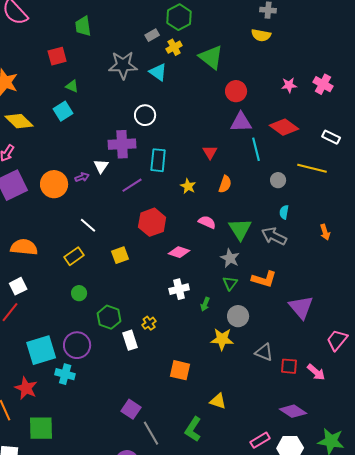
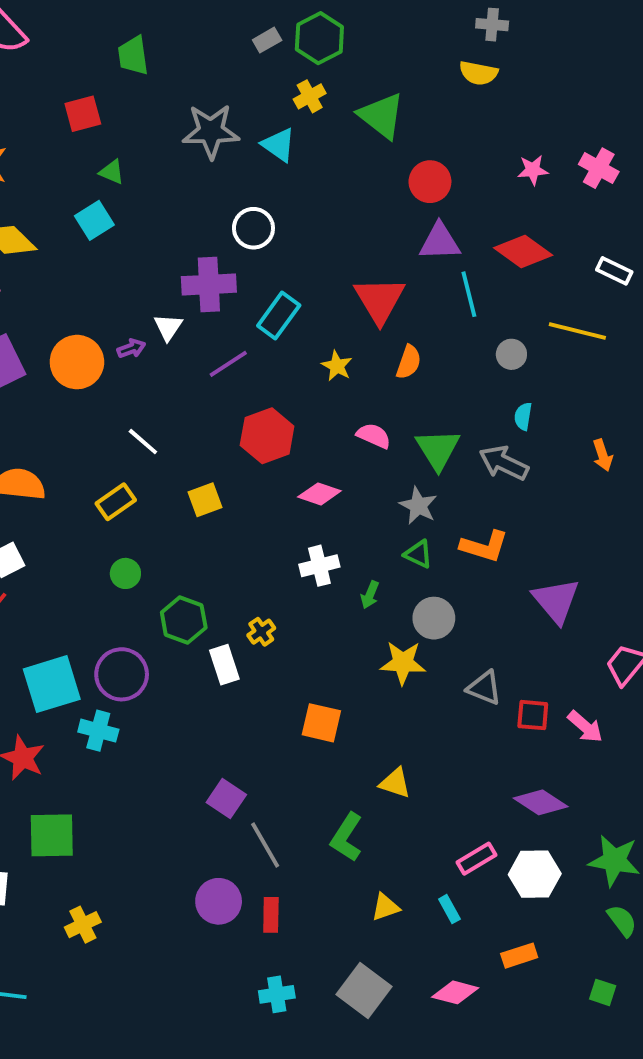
gray rectangle: (152, 35) -> (267, 40), moved
red triangle: (210, 152) -> (380, 300), size x1.8
cyan rectangle: (158, 160) -> (279, 315), turned 30
green triangle: (230, 283) -> (418, 554), turned -42

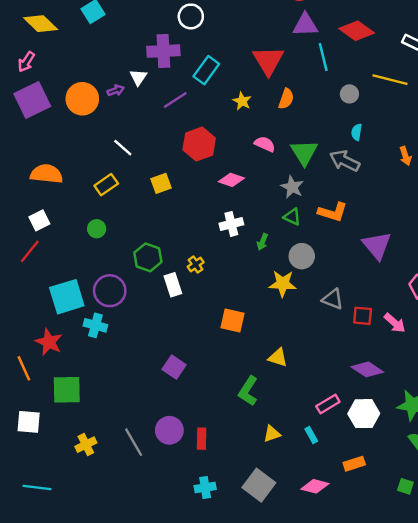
green circle: (125, 573) -> (97, 229), moved
gray line: (265, 845) -> (134, 442), moved

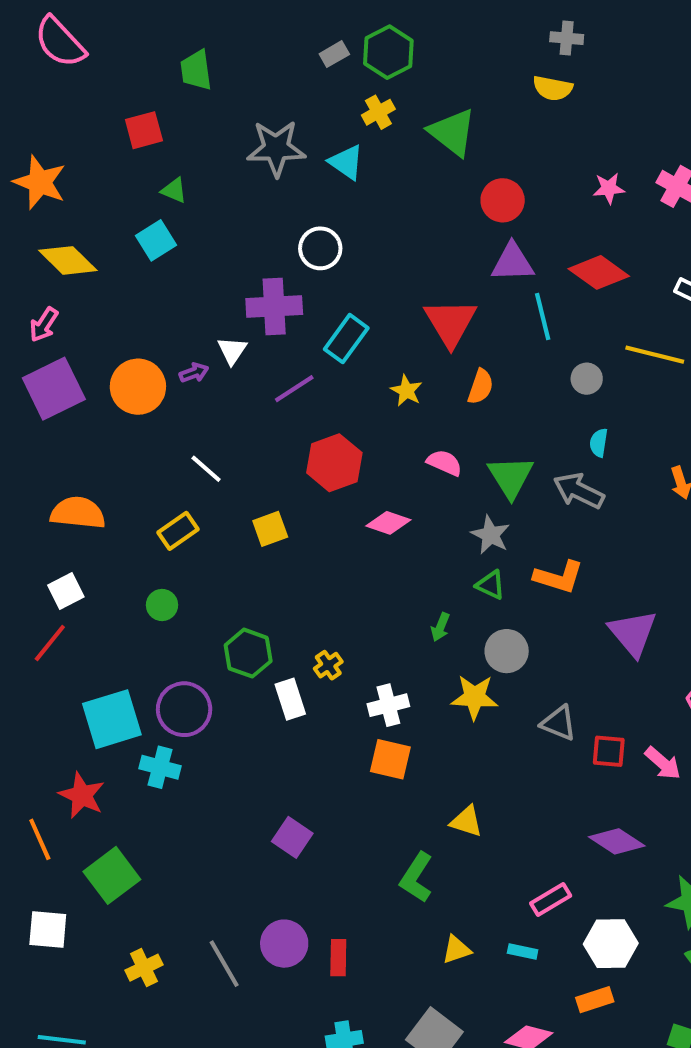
white cross: (231, 224) -> (388, 705), moved
green square: (67, 390) -> (112, 875), turned -36
white hexagon: (364, 414) -> (611, 944), moved
cyan rectangle: (311, 435) -> (523, 952), turned -49

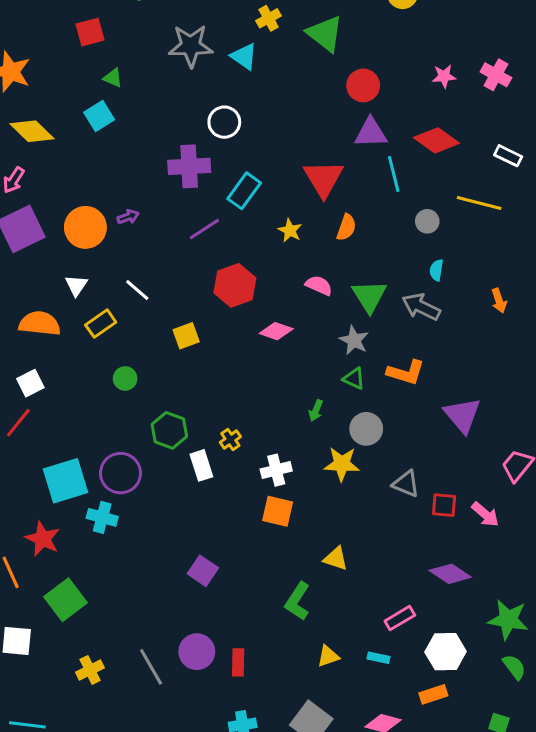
white triangle: (232, 351) -> (76, 285), moved
yellow rectangle: (178, 531) -> (101, 324), moved
green circle: (162, 605) -> (125, 378), moved

